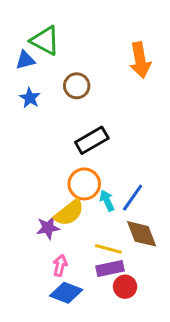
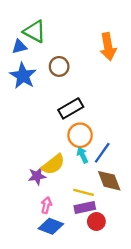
blue star: (30, 98) -> (23, 76), size x1.6
orange circle: (84, 184) -> (80, 135), moved

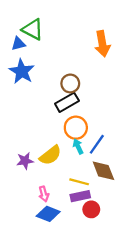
brown circle: (59, 66) -> (70, 83), moved
purple star: (37, 176) -> (25, 161), moved
pink arrow: (46, 205) -> (44, 194), turned 152

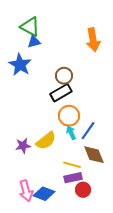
blue triangle: (18, 44) -> (34, 42), moved
pink arrow: (44, 194) -> (26, 191), moved, size x1.5

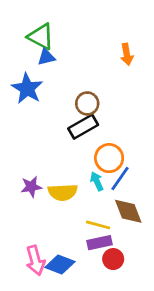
orange arrow: (93, 40) -> (127, 54), size x0.7
orange circle: (69, 116) -> (109, 158), moved
yellow semicircle: (46, 141) -> (63, 192), turned 35
purple star: (23, 146) -> (31, 187), moved

